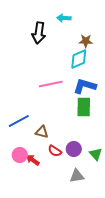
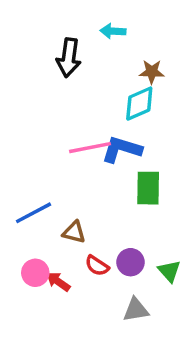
blue L-shape: (85, 86) -> (122, 149), moved

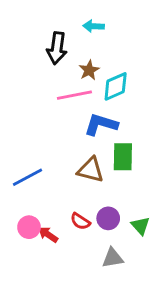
brown star: (152, 72) -> (89, 70), moved, turned -30
pink line: (90, 148) -> (74, 95), moved
brown triangle: (74, 232) -> (91, 170), moved, size x1.4

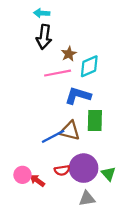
cyan arrow: (94, 26) -> (42, 13), moved
blue line: (28, 177) -> (53, 136), moved
purple circle: (108, 218) -> (84, 168), size x1.6
red semicircle: (80, 221) -> (62, 170), turned -42

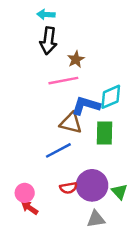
cyan diamond: (89, 66) -> (111, 97), moved
brown triangle: (70, 131) -> (71, 123), moved
red arrow: (37, 180) -> (30, 208), moved

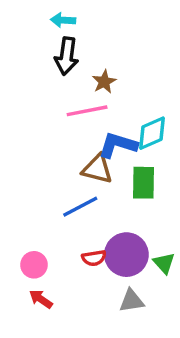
red arrow: (30, 208) -> (41, 299), moved

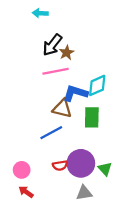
black arrow: (67, 56) -> (52, 45), moved, turned 30

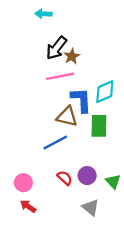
blue L-shape: (75, 93) -> (81, 100), turned 70
purple circle: (81, 163) -> (87, 176), size x0.6
red semicircle: (60, 166) -> (65, 178), turned -128
gray triangle: (84, 193) -> (91, 207), turned 49

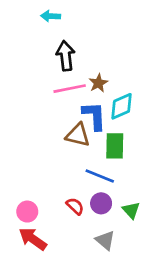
black arrow: (56, 48) -> (66, 56), turned 135
brown star: (72, 56) -> (98, 83), moved
blue line: (55, 142) -> (100, 176), moved, turned 50
red arrow: (28, 206) -> (33, 239), size x1.5

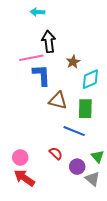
pink line: (70, 89) -> (31, 58), moved
blue L-shape: (94, 116) -> (42, 75), moved
purple circle: (101, 203) -> (77, 167), moved
gray triangle: (105, 240) -> (92, 179), moved

